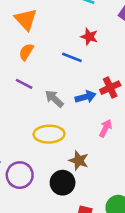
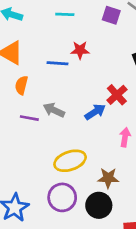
blue line: (72, 57) -> (57, 63), moved
gray arrow: (54, 99) -> (54, 110), moved
purple circle: (20, 175) -> (62, 197), moved

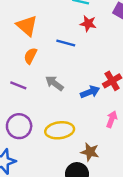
red star: (80, 50) -> (88, 24), moved
purple line: (29, 118) -> (18, 85), moved
purple circle: (62, 197) -> (19, 126), moved

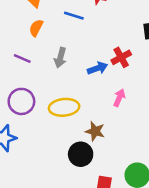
gray arrow: (54, 83) -> (60, 58), turned -114

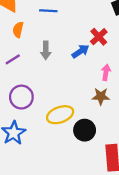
purple line: (22, 58) -> (13, 59), turned -42
yellow ellipse: (64, 107) -> (60, 115), moved
brown star: (95, 131) -> (101, 96), moved

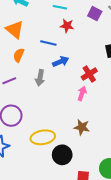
blue arrow: (80, 51) -> (61, 62), moved
pink arrow: (106, 72) -> (82, 93), moved

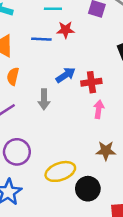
blue line: (48, 43) -> (41, 39), moved
red cross: (89, 74) -> (91, 82), moved, turned 35

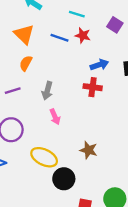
blue arrow: (66, 75) -> (99, 65), moved
pink arrow: (99, 109) -> (55, 117), moved, turned 133
yellow ellipse: (60, 171) -> (44, 157), turned 30

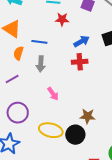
blue line: (59, 38) -> (39, 42), moved
gray arrow: (47, 91) -> (41, 64), moved
black circle: (64, 179) -> (75, 135), moved

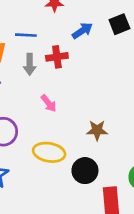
red cross: (80, 62) -> (57, 57), moved
black circle: (75, 135) -> (85, 171), moved

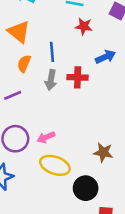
blue line: (26, 35) -> (52, 52), turned 72
pink arrow: (49, 103) -> (46, 137), moved, turned 96

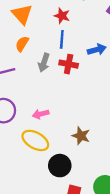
red star: (84, 26) -> (62, 16), moved
blue line: (52, 52) -> (62, 39), moved
pink arrow: (46, 137) -> (41, 114), moved

